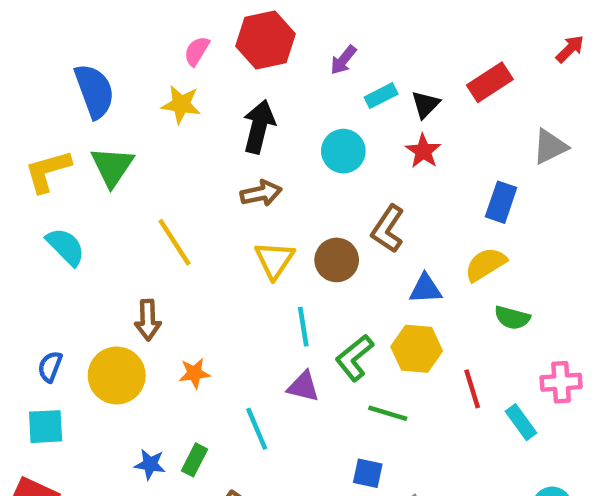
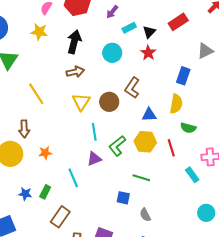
yellow semicircle: (486, 264) -> (176, 104), turned 132
purple triangle: (303, 387) -> (94, 159), turned -35
red line: (472, 389) -> (171, 148), moved
green line: (388, 413) -> (141, 178), moved

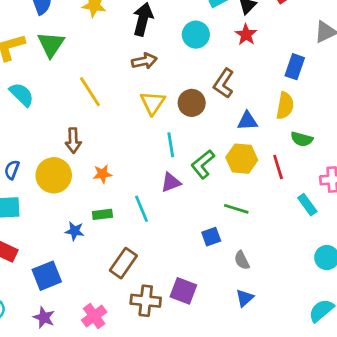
green rectangle: (45, 192) -> (102, 214), moved, turned 56
blue square: (123, 198) -> (211, 237), turned -32

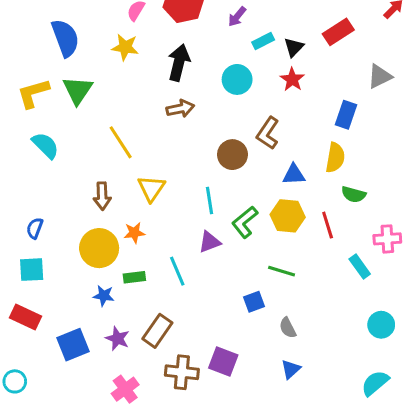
yellow triangle: (153, 103) -> (151, 188), moved
yellow circle: (54, 175) -> (99, 248), moved
purple star: (44, 317) -> (117, 339), moved

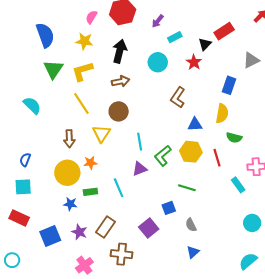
black triangle: (294, 47) -> (205, 44), moved
yellow L-shape: (33, 93) -> (82, 71), moved
brown circle: (232, 155) -> (119, 111), moved
purple square: (223, 362) -> (149, 228), moved, turned 30

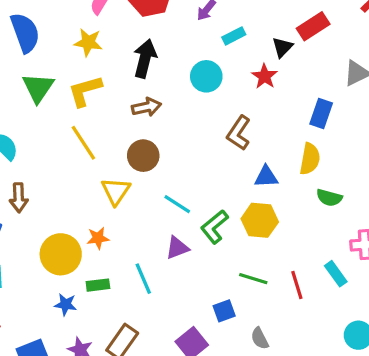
brown arrow: (69, 139) -> (19, 198), moved
cyan line: (140, 142) -> (177, 204), turned -48
red line: (217, 158) -> (297, 285), moved

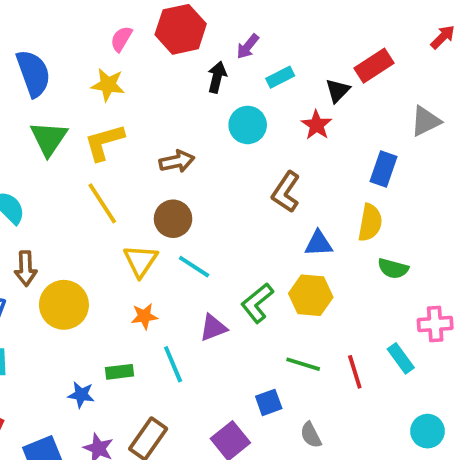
black arrow: (145, 59) -> (217, 77), moved, size x0.7
cyan line: (177, 204) -> (194, 267), moved
orange star: (98, 238) -> (144, 316), moved
yellow circle: (61, 254) -> (64, 305), moved

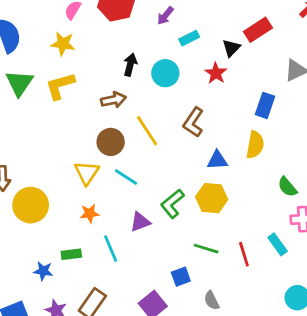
black arrow: (217, 77) -> (130, 65), moved
yellow line: (102, 203) -> (147, 131), moved
green semicircle: (393, 268) -> (287, 187), moved, turned 35

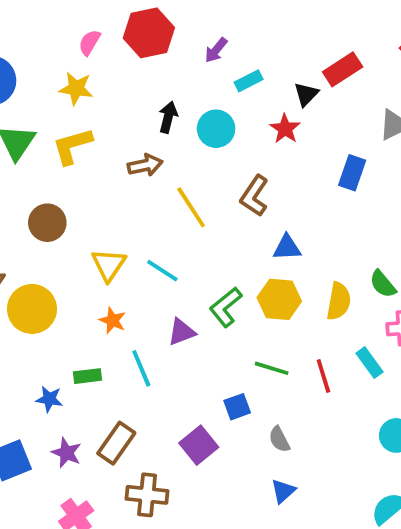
brown circle: (111, 142) -> (47, 223), moved
yellow semicircle: (255, 145) -> (339, 301), moved
orange star: (90, 214) -> (113, 320), turned 30

